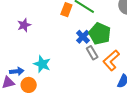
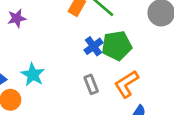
green pentagon: (100, 34) -> (117, 46), turned 30
gray rectangle: (92, 53) -> (91, 84), moved

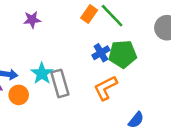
gray rectangle: (91, 84) -> (60, 83), moved, size x1.5
orange L-shape: (126, 84) -> (105, 88), moved

